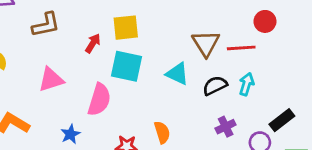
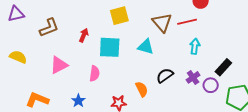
yellow square: (126, 28) -> (119, 16), moved
black semicircle: (215, 86) -> (165, 75), moved
pink semicircle: (99, 100) -> (94, 74), size x0.7
purple cross: (226, 127) -> (193, 77), moved

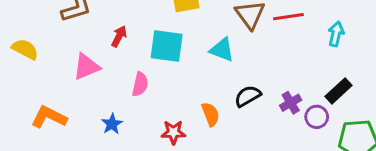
red arrow: (84, 35) -> (119, 36), moved
cyan arrow: (195, 46) -> (336, 34), moved

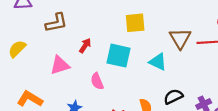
yellow semicircle: (25, 49) -> (17, 49), turned -78
pink semicircle: (140, 84) -> (97, 81), turned 140

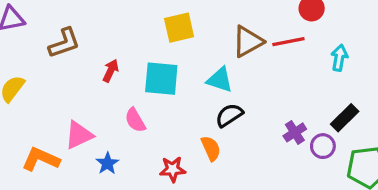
brown triangle: (180, 38) -> (248, 41), turned 40
pink triangle: (60, 65) -> (79, 135), moved
black semicircle: (173, 97) -> (229, 115), moved

